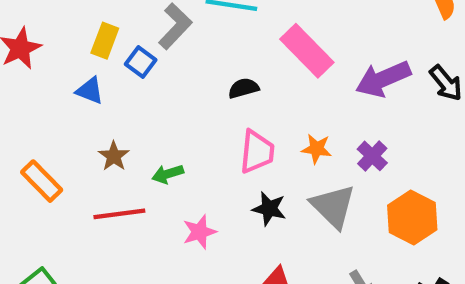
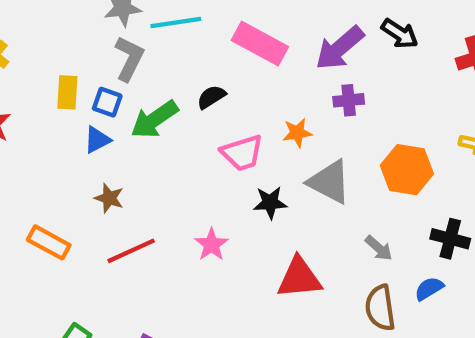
blue triangle: (90, 91) -> (97, 140), moved, turned -32
pink trapezoid: (257, 152) -> (242, 153), turned 84
purple cross: (372, 156) -> (349, 100), moved, turned -32
green arrow: (168, 174) -> (154, 119), moved, size x1.6

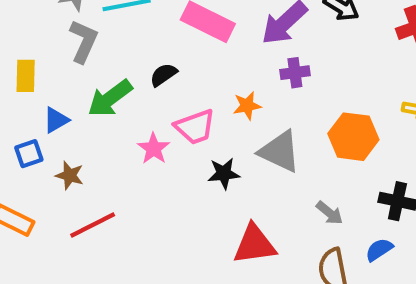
blue square: (107, 102) -> (29, 154), moved, turned -36
pink star: (211, 244) -> (154, 149), moved

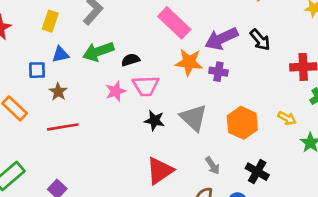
black semicircle: (163, 75) -> (131, 60), moved
orange star: (247, 106) -> (189, 62), moved, size x1.5
red triangle: (255, 244) -> (160, 171), turned -44

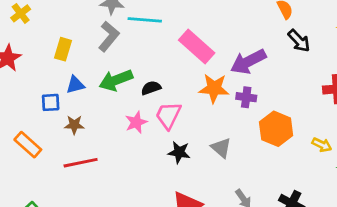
black arrow: (260, 40) -> (299, 41), moved
pink trapezoid: (146, 86) -> (168, 115), turned 120
brown star: (58, 92) -> (74, 125), turned -30
gray triangle: (194, 118) -> (221, 148), size x0.7
orange hexagon: (242, 123) -> (276, 129), moved

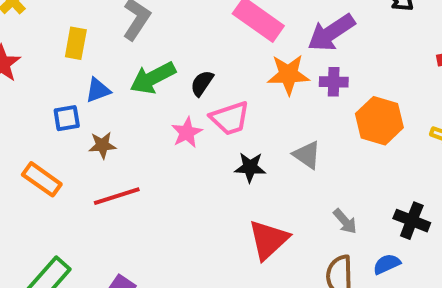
black semicircle: (151, 88) -> (202, 83), turned -30
pink trapezoid: (168, 115) -> (230, 118), turned -128

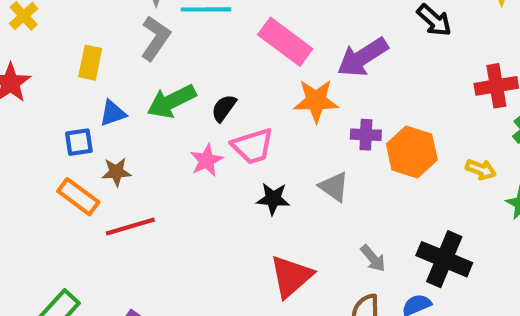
purple cross: (334, 82) -> (366, 135), moved
orange rectangle: (42, 179) -> (78, 197), moved
black cross: (412, 221) -> (444, 259), size x1.4

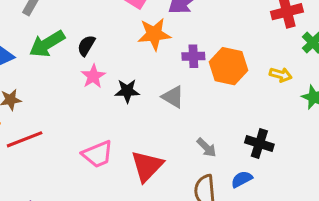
pink trapezoid: (253, 146) -> (98, 154), moved
pink star: (206, 160) -> (93, 76), moved
black star: (273, 199) -> (127, 91), moved
black cross: (444, 259) -> (259, 144), size x0.7

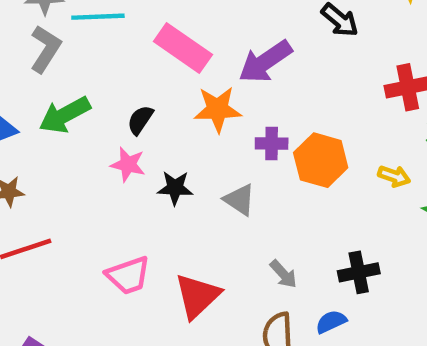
black semicircle: (86, 46) -> (140, 120), moved
pink star: (93, 76) -> (128, 165), turned -30
black cross: (259, 144) -> (359, 272), turned -32

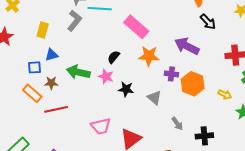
purple arrow: (265, 62) -> (187, 46), moved, turned 55
green arrow: (65, 115) -> (78, 72), moved, turned 35
gray arrow: (283, 274) -> (177, 124), moved

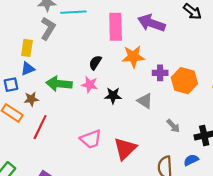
pink rectangle: (136, 27) -> (116, 27), turned 55
yellow rectangle: (43, 30) -> (27, 48), moved
purple arrow: (187, 46) -> (151, 23), moved
red line: (56, 109) -> (40, 127), turned -45

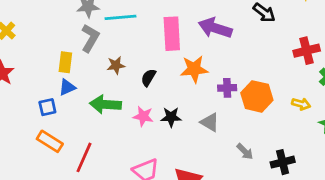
pink star: (90, 85) -> (143, 116), moved
brown star: (31, 99) -> (116, 65), moved

